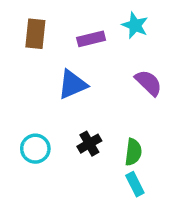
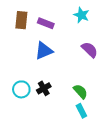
purple rectangle: (91, 39) -> (46, 23), moved, turned 35
black cross: (89, 144) -> (44, 88), moved
green semicircle: (133, 152) -> (80, 91), turned -49

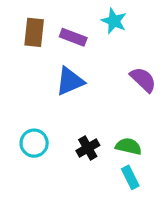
cyan star: (81, 15) -> (114, 21), moved
black cross: (44, 88) -> (88, 148), moved
green semicircle: (80, 91) -> (129, 146), turned -35

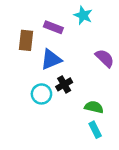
brown rectangle: (34, 32) -> (26, 40), moved
cyan circle: (34, 143) -> (41, 94), moved
black cross: (88, 148) -> (64, 84), moved

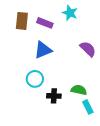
brown rectangle: (26, 40) -> (22, 21), moved
black cross: (64, 84) -> (54, 96), moved, turned 32
cyan rectangle: (95, 130) -> (88, 107), moved

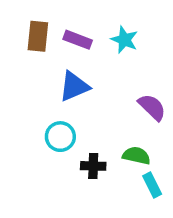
cyan star: (70, 13) -> (124, 40), moved
purple semicircle: (88, 49) -> (152, 107), moved

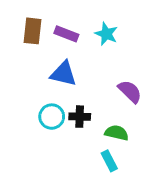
blue triangle: (74, 86) -> (63, 74), turned 36
black cross: (93, 166) -> (80, 117), moved
cyan rectangle: (152, 185) -> (109, 161), moved

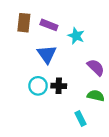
cyan star: (106, 34) -> (76, 36), moved
blue triangle: (63, 74) -> (47, 54), turned 42
green semicircle: (117, 133) -> (96, 96), moved

